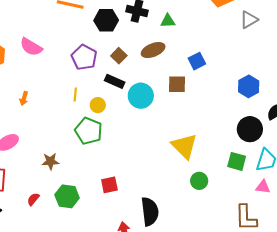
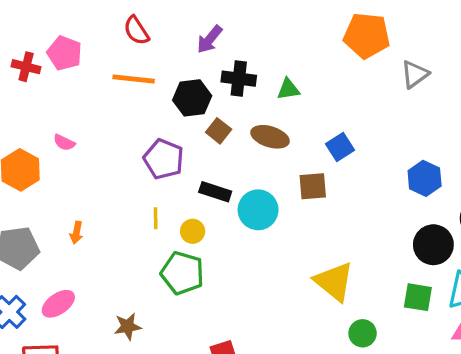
pink semicircle: (31, 47) -> (64, 143), moved, size x0.6
brown ellipse: (153, 50) -> (270, 137), turned 45
brown square: (119, 56) -> (219, 131), moved

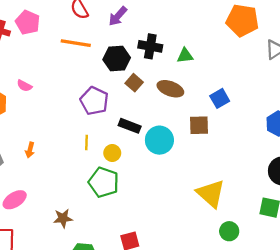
purple arrow: (210, 39) -> (118, 16), moved

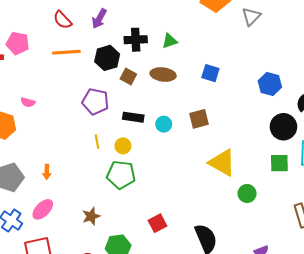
blue square: (220, 98) -> (210, 73), turned -30
brown square: (199, 125) -> (199, 119), moved
cyan circle: (159, 140) -> (164, 124), size x0.6
orange arrow: (30, 150) -> (47, 172), moved

